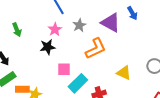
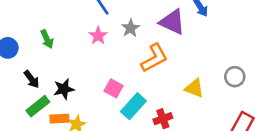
black star: (48, 47) -> (64, 89), moved
pink square: (64, 69) -> (114, 88), turned 32

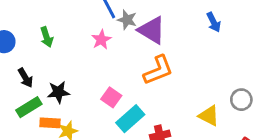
purple triangle: (172, 22) -> (152, 30), moved
gray star: (131, 28) -> (127, 20), moved, turned -30
yellow triangle: (194, 88) -> (209, 116), moved

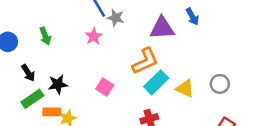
purple triangle: (152, 30) -> (162, 28), moved, turned -32
yellow triangle: (209, 116) -> (185, 89), moved
cyan rectangle: (130, 119) -> (156, 82), moved

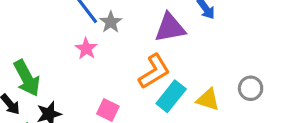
gray star: (116, 18) -> (111, 22), turned 30
green arrow: (45, 36) -> (27, 78), moved, size x1.6

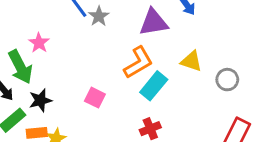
pink star: (86, 49) -> (39, 43), moved
yellow triangle: (208, 100) -> (191, 61), moved

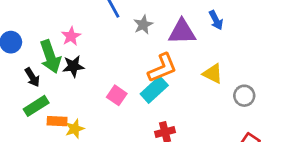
gray star: (99, 16) -> (143, 25), moved
cyan rectangle: (154, 86) -> (154, 90), moved
black star: (40, 100) -> (73, 66), moved

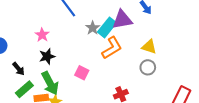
gray star: (143, 25) -> (93, 28), moved
green arrow: (50, 57) -> (50, 83), moved
cyan rectangle: (154, 90) -> (107, 27), moved
gray circle: (244, 96) -> (148, 67), moved

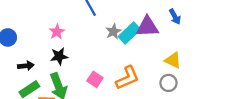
orange L-shape: (112, 48) -> (127, 78), moved
black arrow: (18, 69) -> (26, 66), turned -64

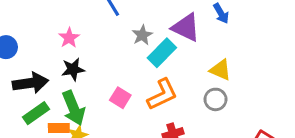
purple triangle: (147, 27) -> (186, 27), turned 30
cyan rectangle: (129, 33) -> (162, 53), moved
black arrow: (26, 66) -> (30, 83), size x1.6

